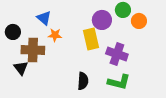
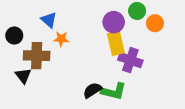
yellow rectangle: (91, 39) -> (116, 43), moved
black semicircle: (83, 81) -> (92, 90), turned -126
green L-shape: (119, 82) -> (114, 91), moved

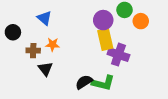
orange star: (61, 39) -> (52, 44), moved
brown cross: (37, 56) -> (33, 51), size x0.6
black triangle: (23, 76) -> (45, 69), moved

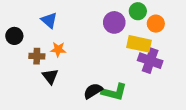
yellow rectangle: (105, 39) -> (139, 44), moved, turned -65
purple cross: (118, 55) -> (150, 61), moved

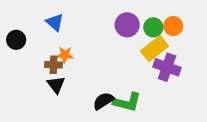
green circle: (138, 11) -> (153, 27), moved
yellow rectangle: (139, 44) -> (155, 49), turned -50
brown cross: (37, 56) -> (54, 65), moved

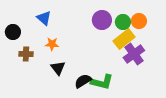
brown cross: (54, 65) -> (26, 54), moved
purple cross: (167, 67) -> (134, 54), turned 35
black triangle: (56, 85) -> (58, 68), moved

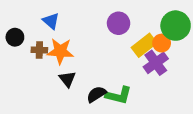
orange circle: (139, 21) -> (162, 43), moved
green circle: (123, 22) -> (176, 26), moved, size x1.6
orange star: (52, 44) -> (60, 51), size x1.6
brown cross: (26, 54) -> (39, 50), moved

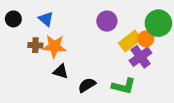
black circle: (15, 37) -> (13, 19), moved
black triangle: (67, 79) -> (61, 71), turned -35
green L-shape: (119, 95) -> (124, 86), moved

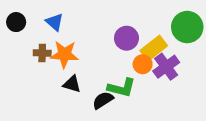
purple circle: (107, 21) -> (126, 38), moved
orange circle: (146, 39) -> (143, 64), moved
green L-shape: (124, 86) -> (122, 88), moved

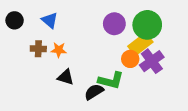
green circle: (187, 27) -> (147, 25), moved
purple circle: (126, 38) -> (114, 24), moved
orange star: (64, 54) -> (59, 50), size x0.6

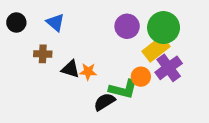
orange star: (59, 50) -> (88, 72), moved
orange circle: (130, 59) -> (141, 77), moved
black triangle: (66, 77) -> (70, 69), moved

